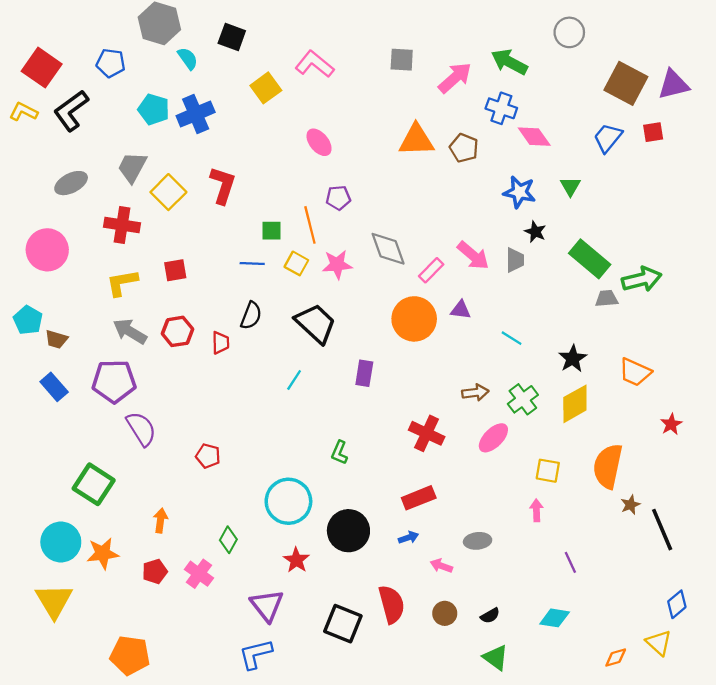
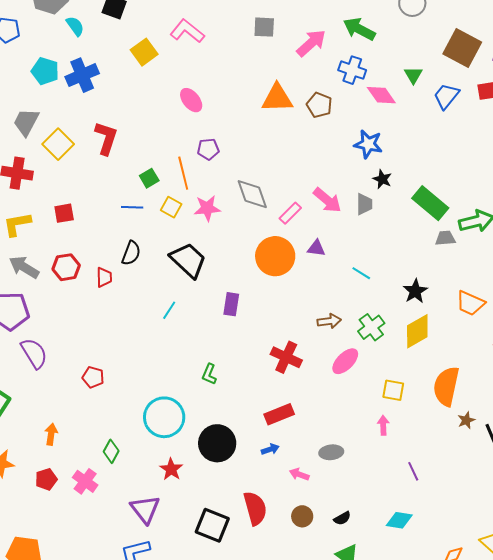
green triangle: (570, 186) -> (413, 75), moved
green square: (271, 231) -> (149, 178), turned -30

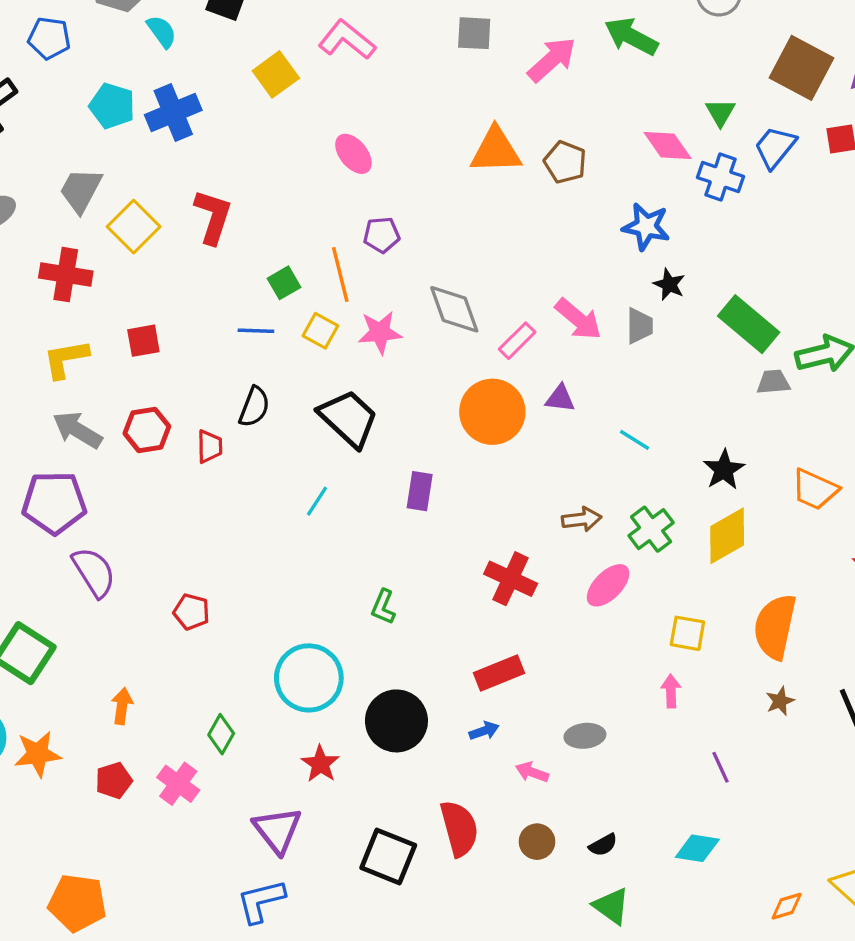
blue cross: (352, 70) -> (720, 177), moved
brown star: (466, 420) -> (780, 701), moved

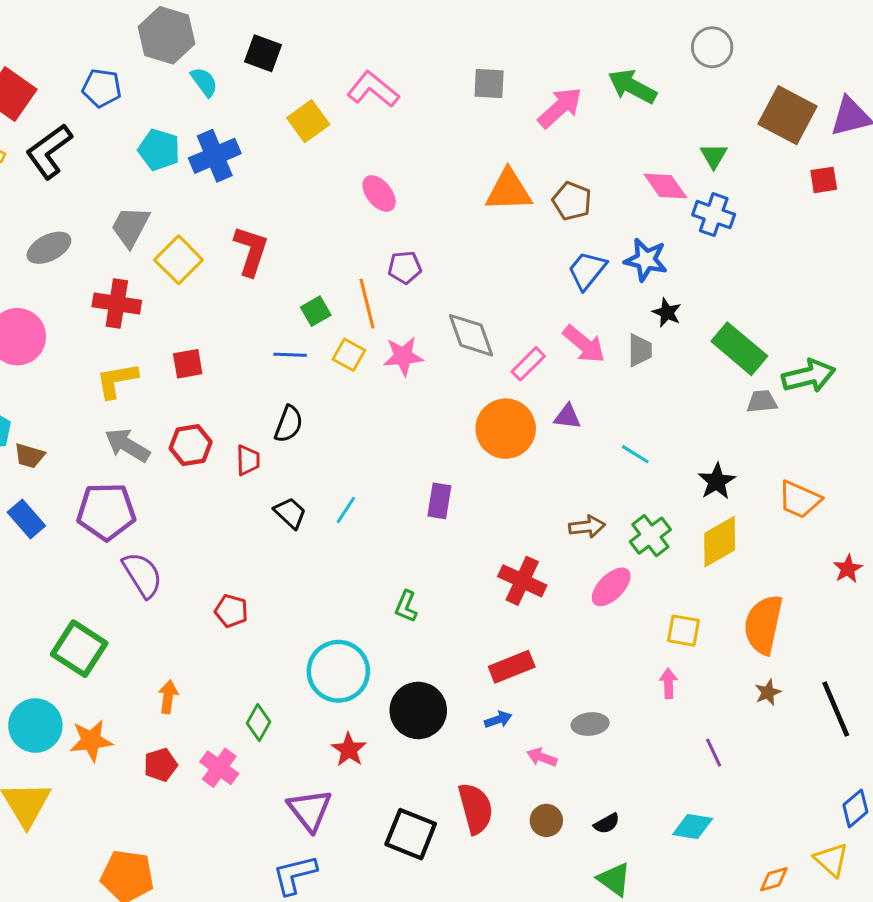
blue trapezoid: (775, 147) -> (587, 270), moved
black trapezoid: (349, 418) -> (290, 513), moved, size x0.6

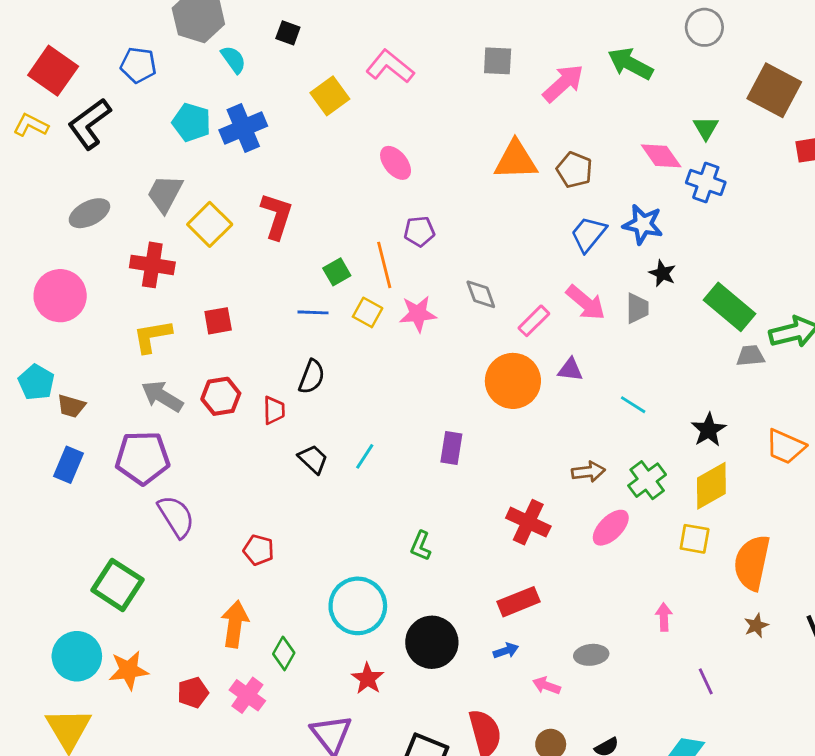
black square: (263, 53) -> (288, 33), size x0.7
gray diamond: (471, 335) -> (481, 294), size x0.7
blue rectangle: (26, 519) -> (68, 465), turned 64
yellow square: (683, 631) -> (695, 539), moved
orange arrow: (168, 697) -> (235, 624), moved, size x1.5

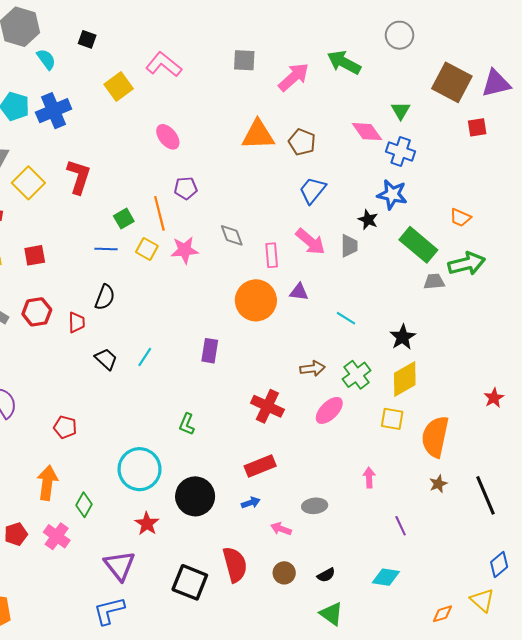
blue star: (643, 224) -> (392, 194), moved
pink rectangle: (534, 321) -> (272, 255), turned -50
orange trapezoid: (785, 447) -> (460, 218), moved, size x0.7

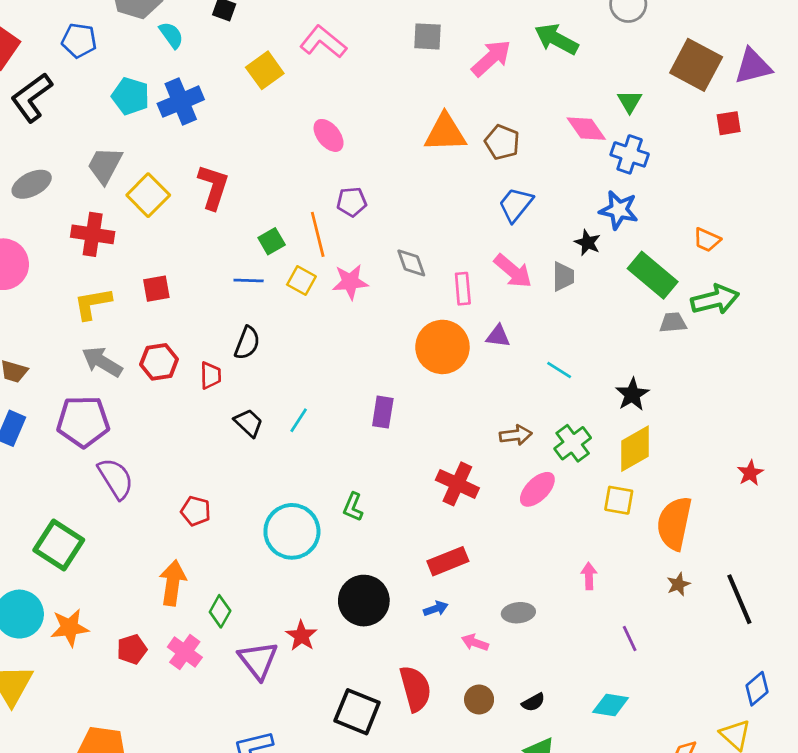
cyan circle: (140, 469) -> (292, 531), moved
purple triangle: (120, 566) -> (258, 660), moved

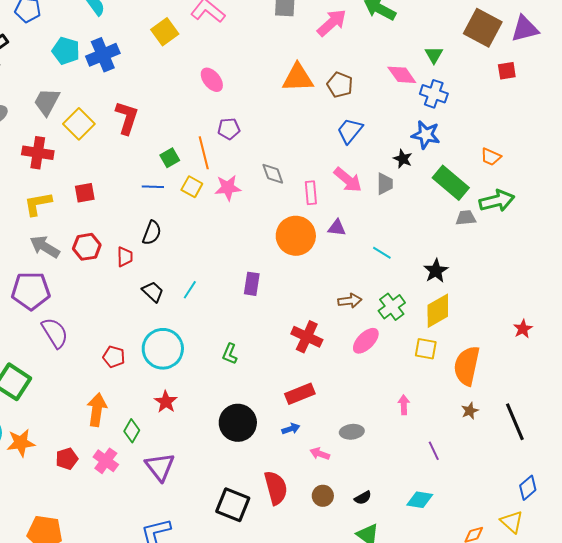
cyan circle: (292, 531) -> (163, 349), moved
red star: (301, 636) -> (166, 402), moved

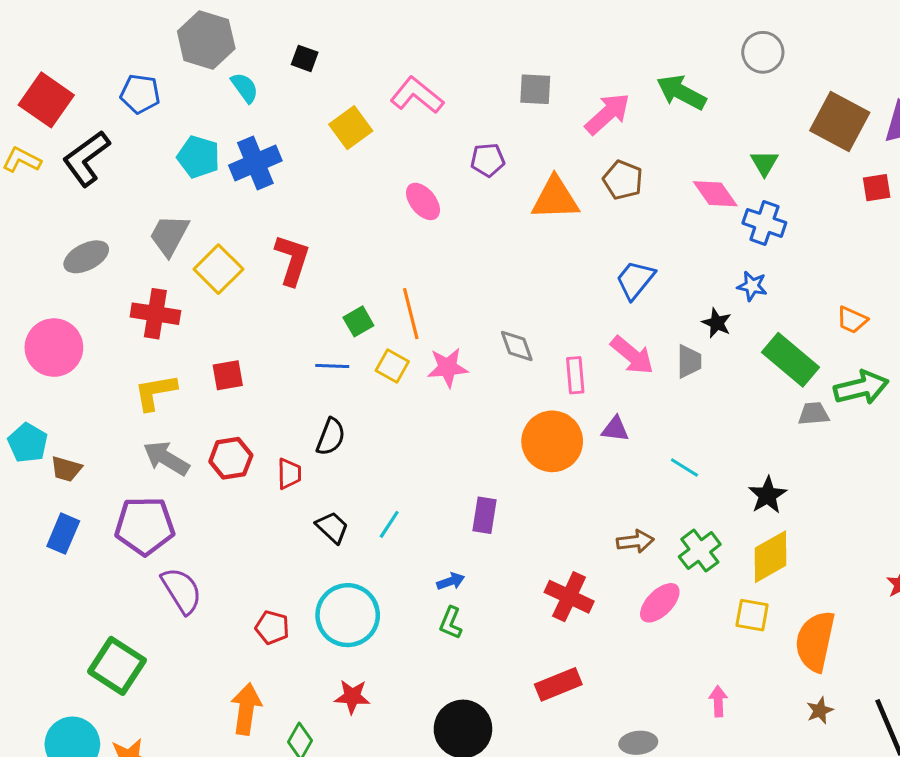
brown pentagon: (340, 85) -> (623, 180), moved
purple pentagon: (229, 129) -> (488, 160), moved
blue star: (426, 135) -> (752, 286), size x0.7
red star: (166, 402) -> (352, 697), turned -30
blue arrow: (291, 429) -> (451, 581), moved

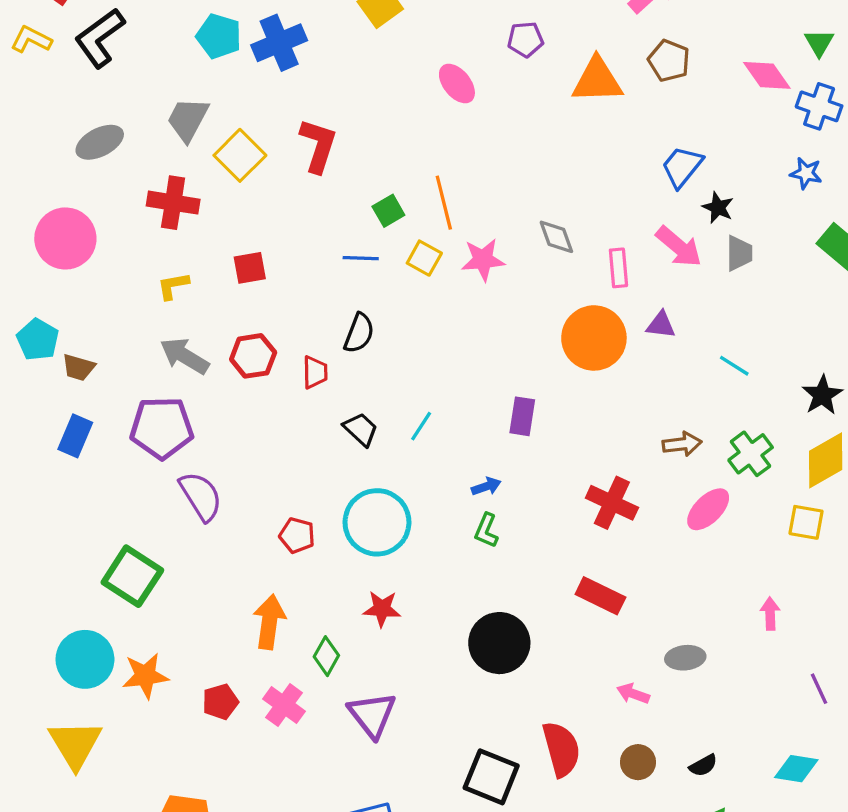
black star: (717, 323) -> (718, 207), moved
yellow L-shape: (155, 392) -> (173, 286), size x0.7
red rectangle: (558, 684) -> (600, 596), turned 48

